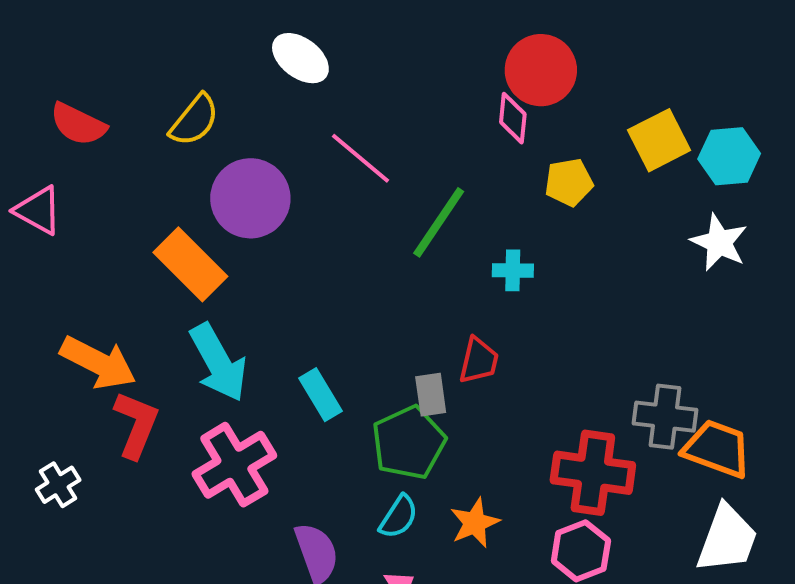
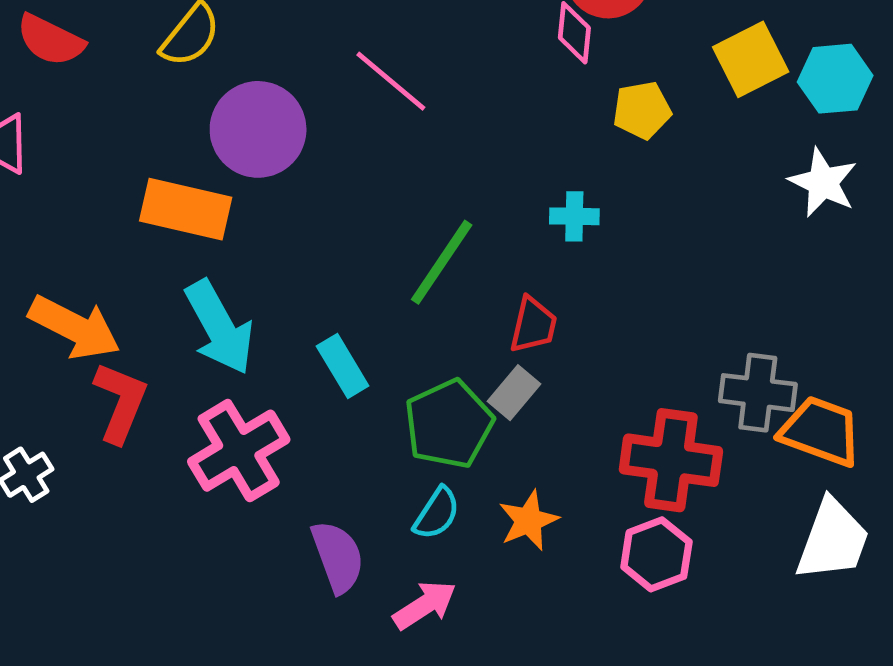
green line: (439, 222) -> (442, 262), moved
orange rectangle: (190, 264) -> (186, 209), turned -32
gray rectangle: (431, 395) -> (514, 393), moved, turned 48

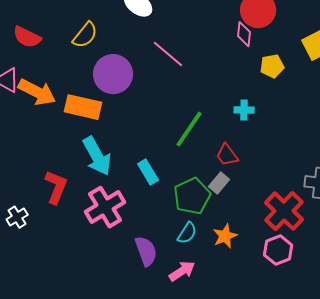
red trapezoid: (533, 325) -> (227, 155), turned 130
orange arrow: (75, 327) -> (37, 92), moved
red cross: (671, 460) -> (284, 211), turned 36

